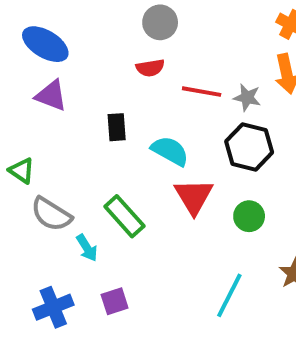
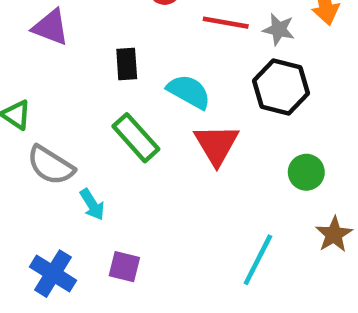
green rectangle: (124, 216) -> (136, 138), moved
green circle: (249, 216) -> (306, 172), moved
purple square: (115, 301) -> (124, 267), turned 32
blue cross: (53, 307) -> (53, 274), turned -36

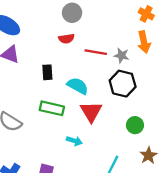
green rectangle: (136, 138) -> (52, 108), turned -35
cyan arrow: (92, 204) -> (74, 141), moved, turned -40

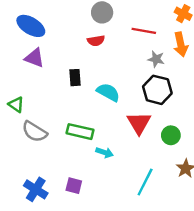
red line: (96, 52) -> (144, 31), moved
green rectangle: (52, 108) -> (80, 132), moved
red triangle: (91, 112) -> (139, 123), moved

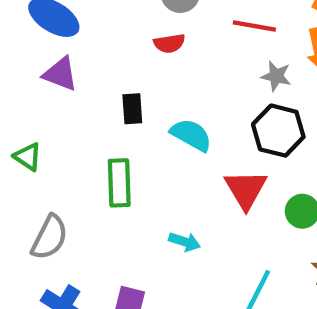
gray semicircle: (35, 132) -> (49, 237), moved, turned -95
green rectangle: (80, 132) -> (119, 183), moved, turned 75

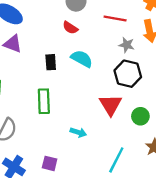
red semicircle: (169, 43) -> (70, 28), turned 42
cyan semicircle: (191, 135) -> (82, 59), moved

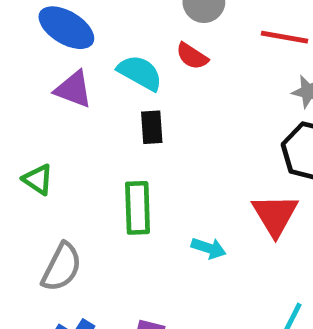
cyan semicircle: (82, 59) -> (140, 73), moved
cyan arrow: (78, 132) -> (209, 248), moved

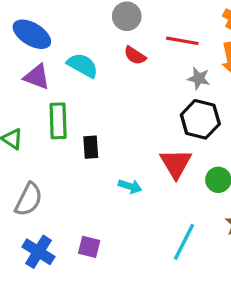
red semicircle: (192, 56) -> (135, 56), moved
black rectangle: (152, 127) -> (91, 147), moved
green rectangle: (138, 208) -> (58, 121), moved

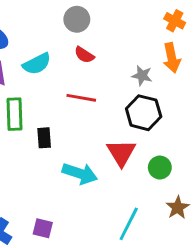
red line: (182, 41) -> (81, 98), moved
cyan semicircle: (83, 65) -> (37, 64), turned 124
cyan arrow: (130, 186) -> (80, 173), size x1.6

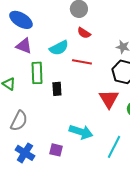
cyan semicircle: (37, 64) -> (59, 48), moved
cyan arrow: (80, 173) -> (81, 132), moved

